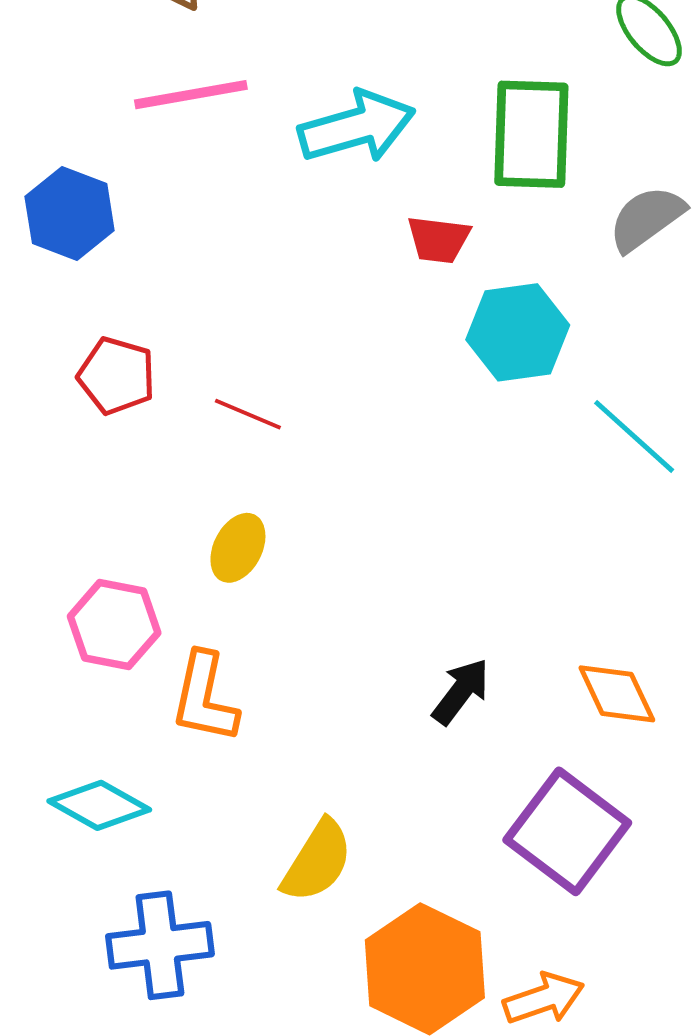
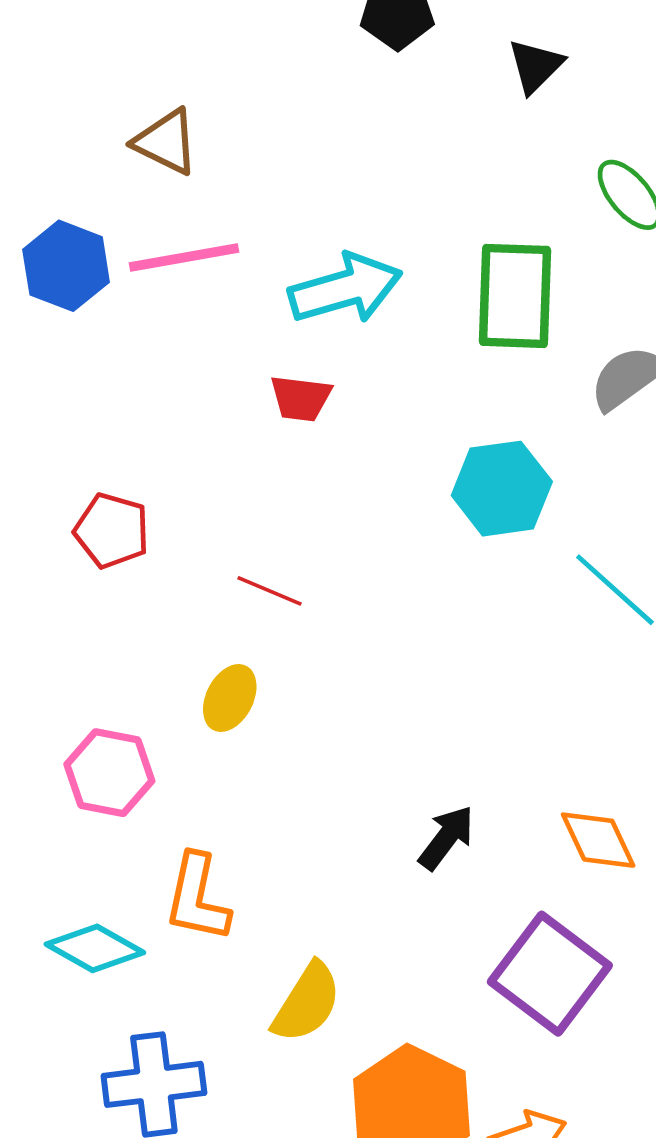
blue hexagon: (70, 214) -> (66, 266), moved
red trapezoid: (439, 240) -> (301, 398), moved
red line: (248, 414) -> (269, 591), moved
orange L-shape: (204, 698) -> (197, 898), moved

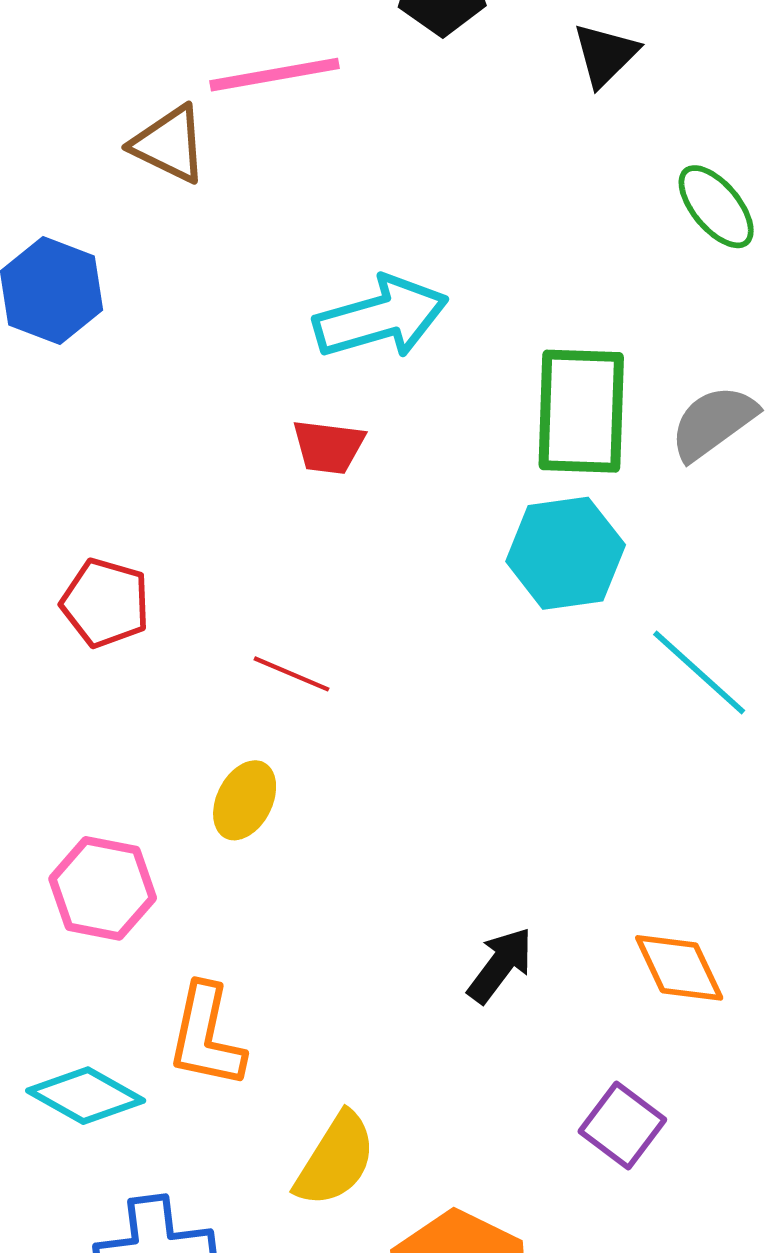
pink line: (184, 257) -> (274, 75), moved
green rectangle: (515, 296) -> (581, 411), moved
purple square: (550, 974) -> (622, 1126), size x0.6

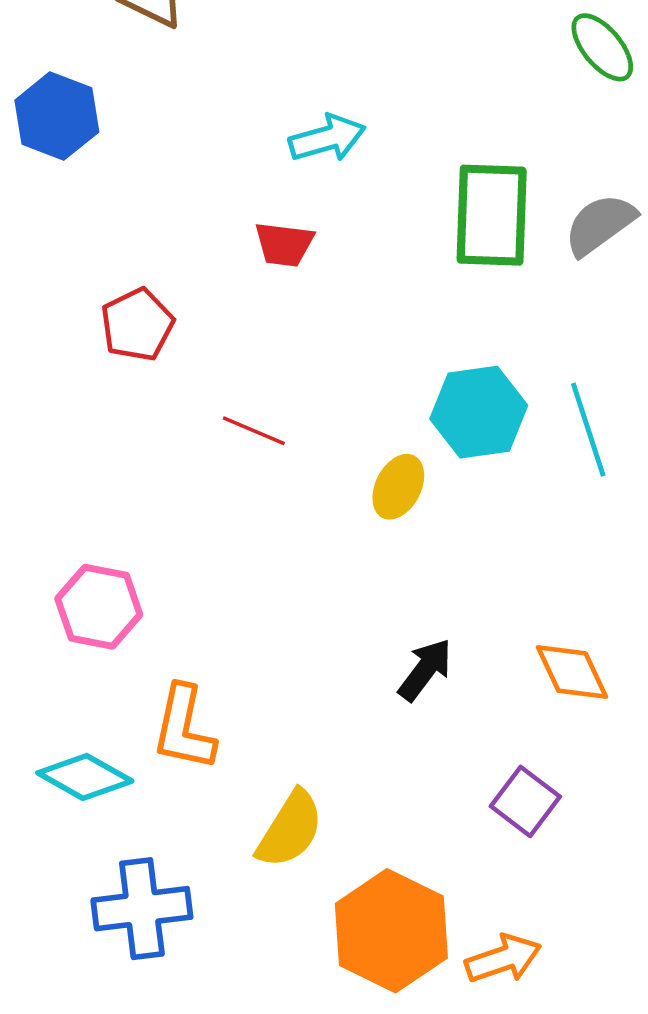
cyan arrow: (381, 317) -> (327, 138), size x0.7
cyan hexagon: (566, 553) -> (479, 412), moved
red pentagon: (105, 603) -> (137, 325), moved, turned 30
cyan line: (699, 673) -> (588, 430), turned 30
yellow ellipse: (245, 800) -> (398, 487), moved

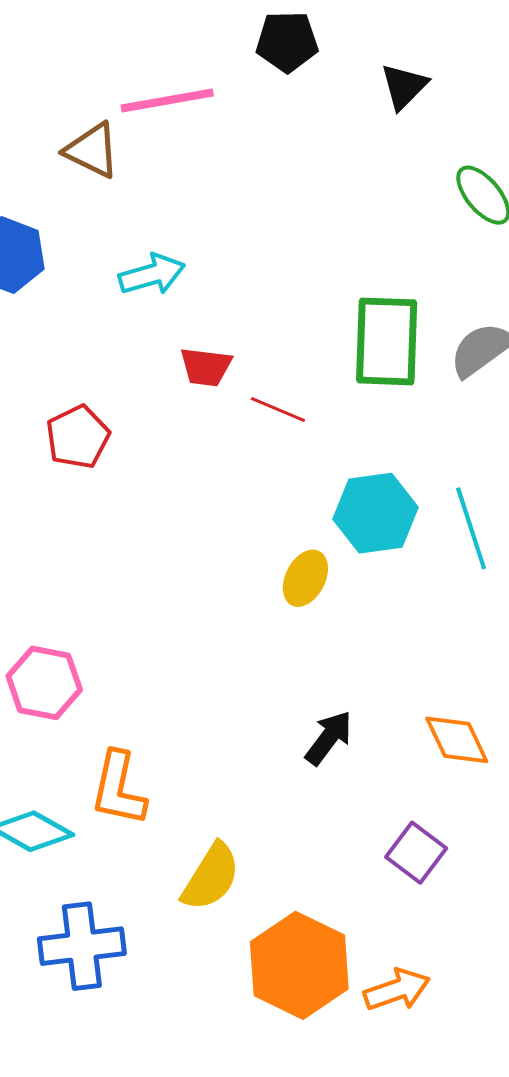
cyan arrow: (327, 138) -> (152, 274), moved
red line: (254, 431) -> (278, 410), moved

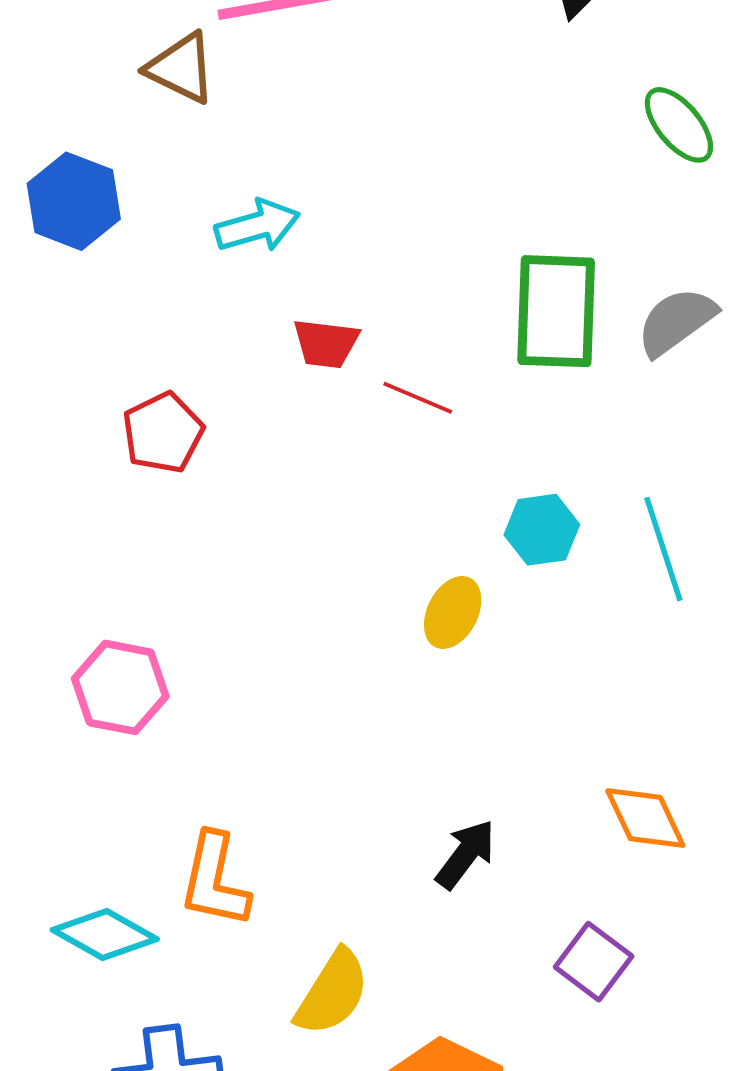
cyan hexagon: (376, 513) -> (542, 530), size x0.7
pink hexagon: (44, 683) -> (120, 687), moved
black arrow: (329, 738) -> (466, 854), moved

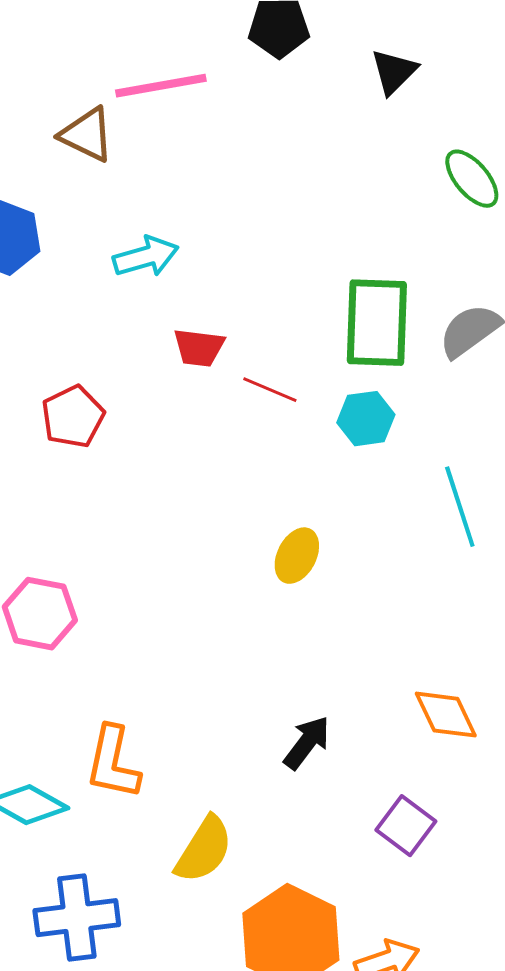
cyan hexagon: (542, 530) -> (366, 419), moved

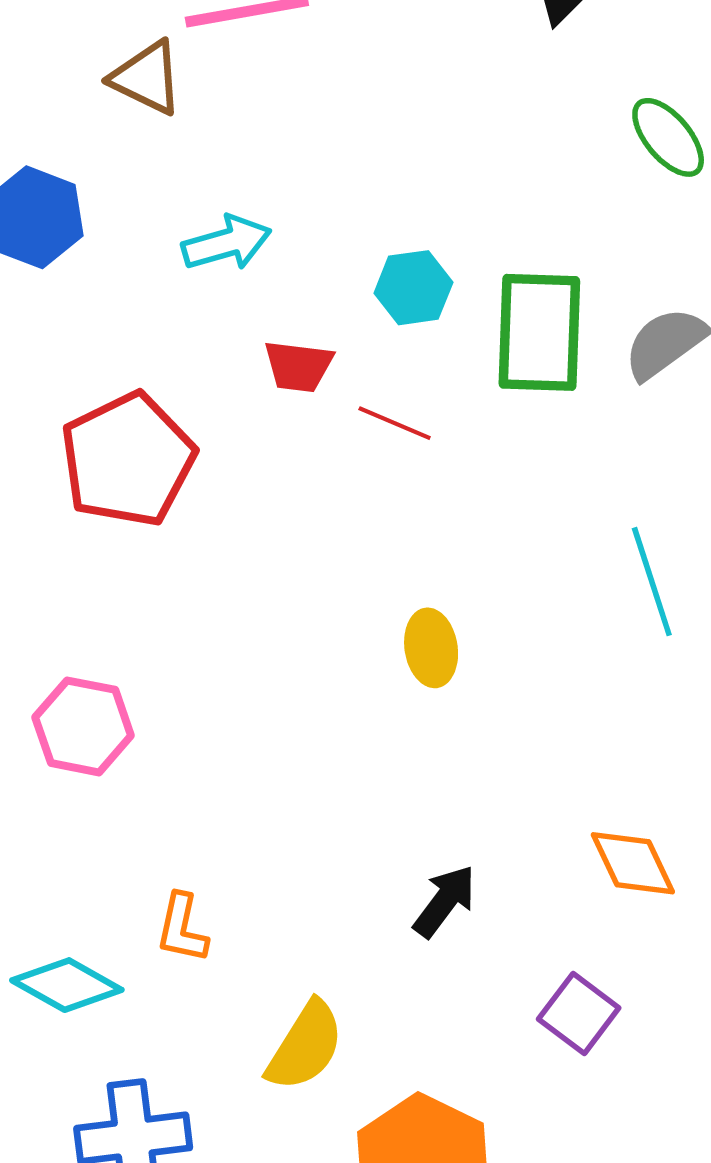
red pentagon: (73, 417) -> (128, 460), size x1.6
cyan hexagon: (366, 419) -> (413, 288), moved
yellow ellipse: (297, 556) -> (431, 648), turned -36
orange L-shape: (113, 763) -> (182, 928), size x0.7

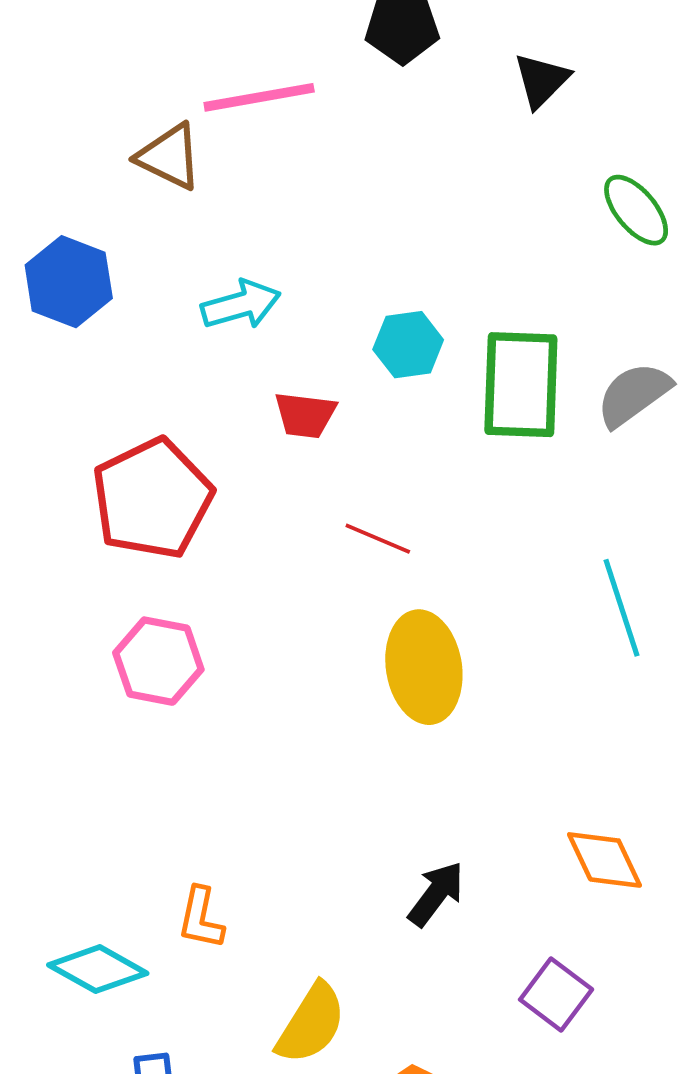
red line: (395, 423) -> (378, 539), moved
yellow ellipse: (431, 648) -> (424, 667), size x1.6
pink hexagon: (83, 726) -> (158, 661), moved

